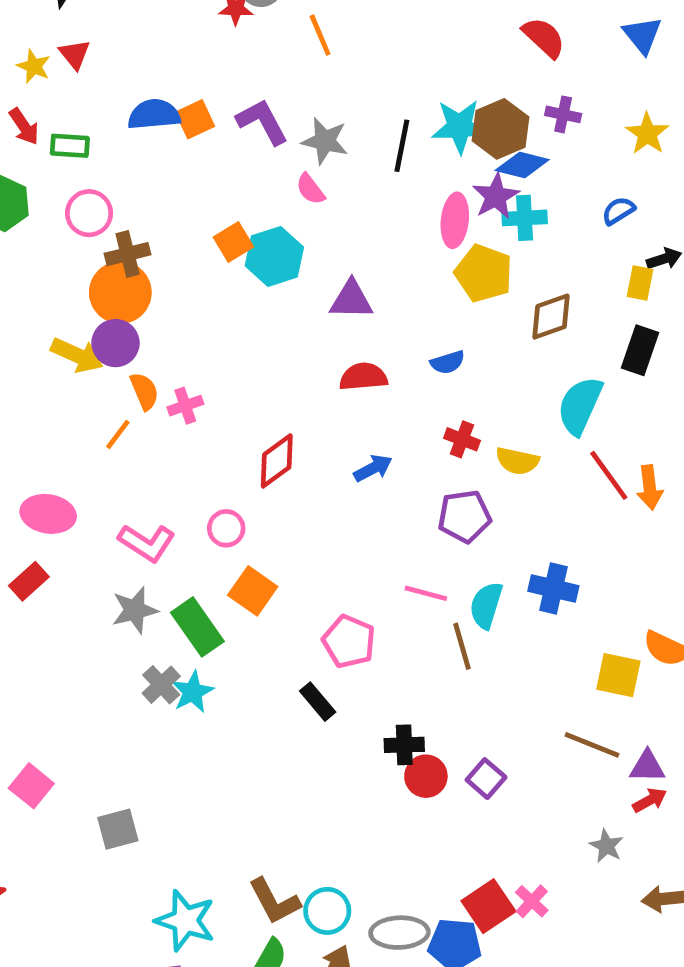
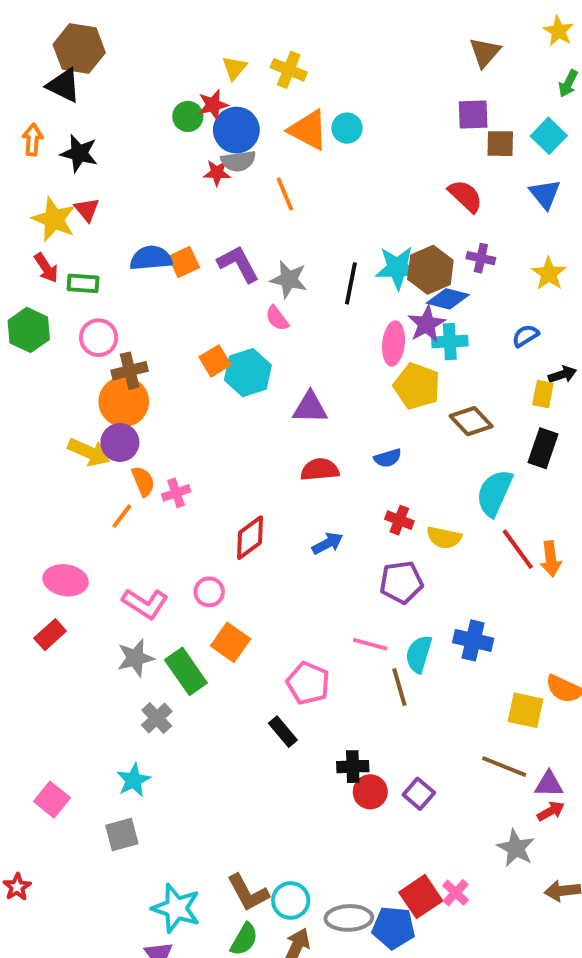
yellow star: (34, 66) -> (54, 219), size x1.6
brown diamond: (551, 317) -> (471, 421), turned 66
cyan star: (193, 692) -> (133, 780), moved
gray star: (606, 846) -> (516, 848), size x1.4

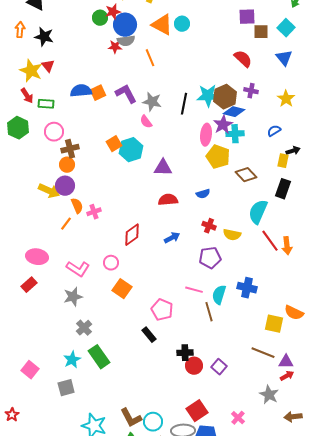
orange circle: (124, 402) -> (67, 165), size x0.6
green rectangle: (186, 671) -> (99, 357), moved
red square: (421, 897) -> (197, 411), moved

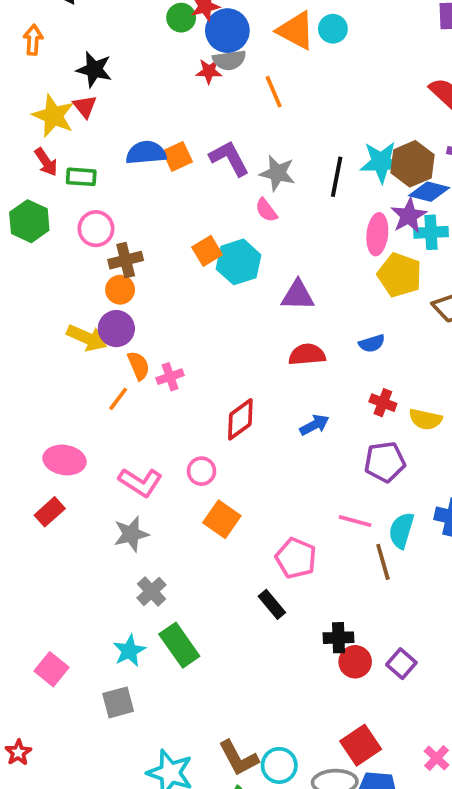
black star: (44, 37) -> (94, 69), moved

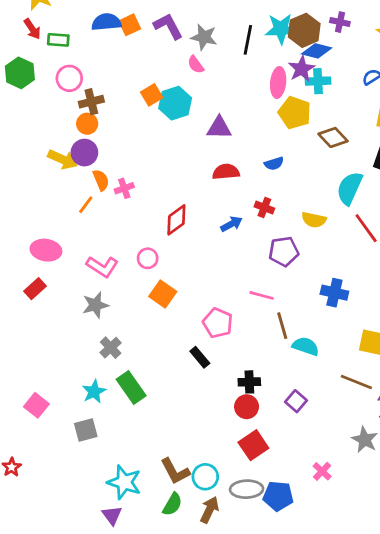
red cross: (383, 403) -> (264, 208), moved
cyan semicircle: (401, 530) -> (306, 346), moved, turned 92
red circle: (355, 662) -> (247, 407), moved
red square: (361, 745) -> (253, 445), moved

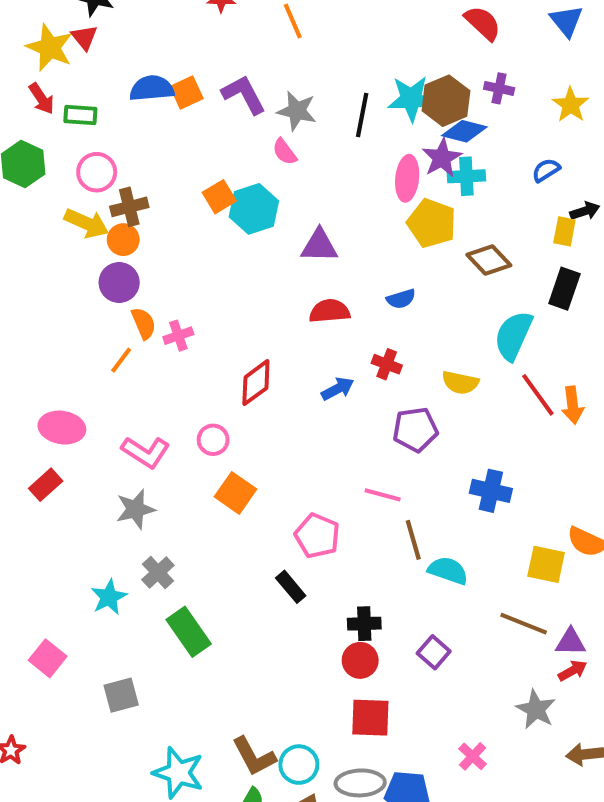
yellow arrow: (62, 159) -> (86, 223), moved
cyan star: (94, 392) -> (109, 597), moved
red square: (253, 445) -> (370, 718), turned 36

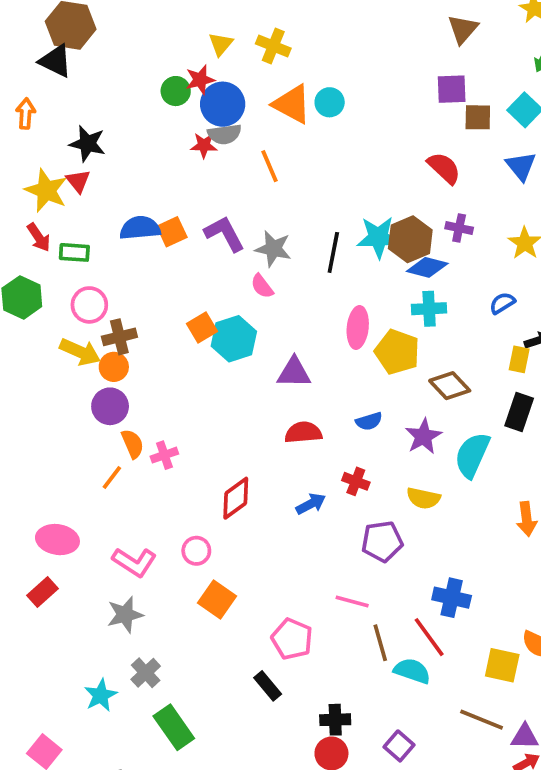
purple star: (442, 158) -> (423, 436), moved
pink ellipse: (407, 178) -> (358, 327), moved
red line: (538, 395) -> (429, 637), moved

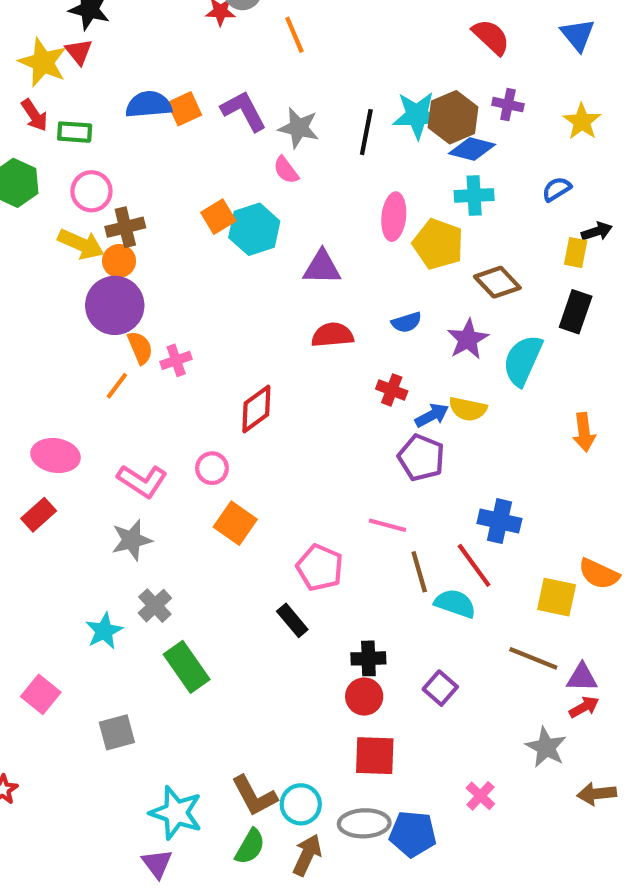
purple circle: (110, 406) -> (115, 305), size x1.4
blue arrow: (311, 504) -> (432, 415), moved
purple pentagon: (382, 541) -> (421, 458), turned 30

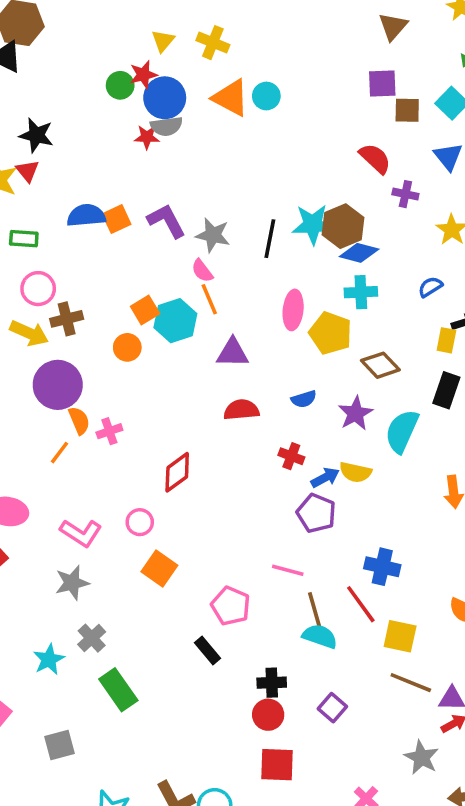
orange line: (294, 35) -> (209, 299), moved
purple cross: (508, 105) -> (405, 194), moved
orange circle: (119, 261) -> (127, 347), moved
yellow square: (557, 597) -> (400, 636), moved
cyan semicircle: (455, 603) -> (320, 636), moved

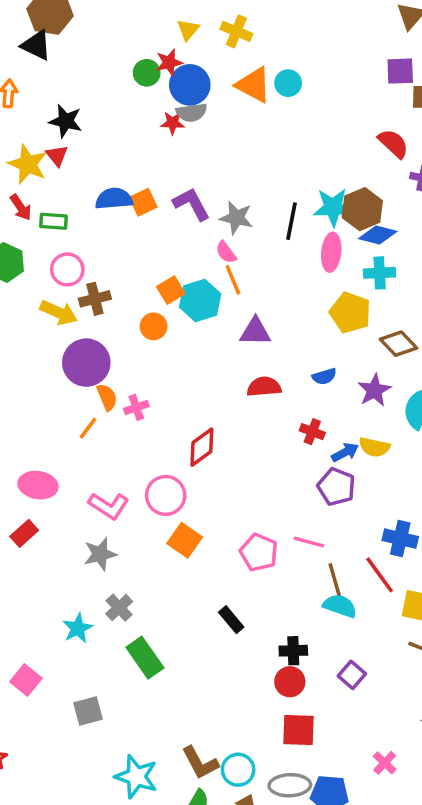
pink ellipse: (293, 310) -> (331, 252), moved
pink circle: (140, 522) -> (166, 495), size x1.5
pink pentagon: (231, 606) -> (259, 552), moved

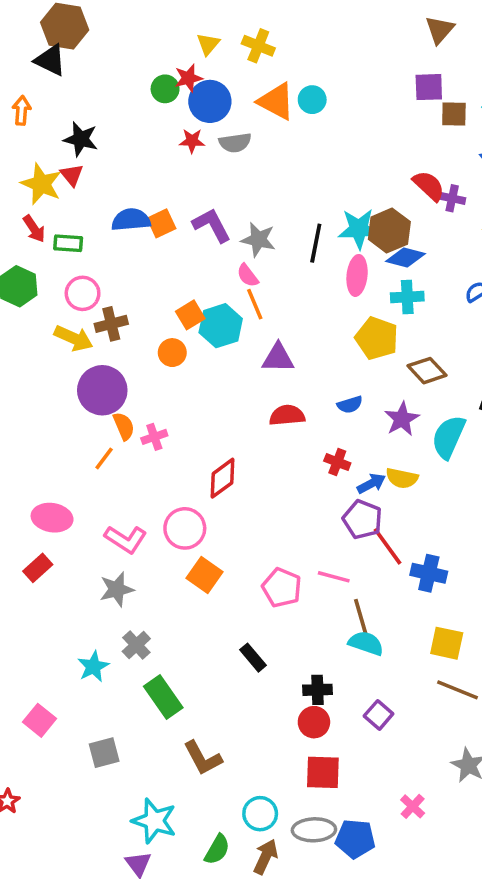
gray semicircle: (192, 112) -> (235, 143), moved
red semicircle: (393, 144) -> (429, 186), moved
red line: (380, 575) -> (388, 546), moved
brown L-shape: (200, 763) -> (203, 758), moved

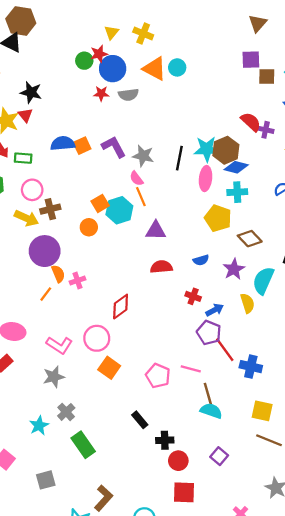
yellow semicircle: (402, 478) -> (247, 303), moved, turned -120
black cross: (318, 690) -> (165, 440), moved
brown L-shape: (203, 758) -> (104, 498), moved, turned -110

